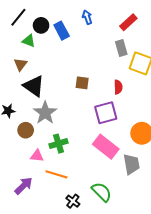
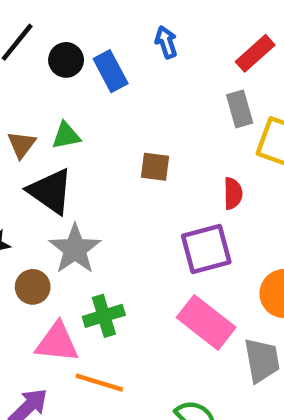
green triangle: (29, 41) -> (66, 136), moved, turned -32
brown square: (82, 83) -> (155, 167), moved
pink triangle: (37, 156) -> (57, 343), size x1.5

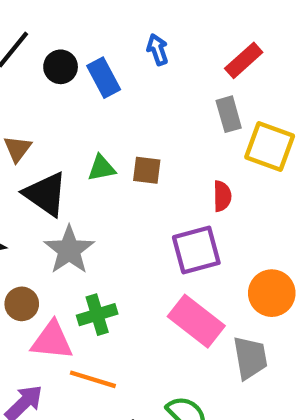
green triangle: (66, 136) -> (101, 168), moved
brown circle: (33, 287) -> (22, 304), moved

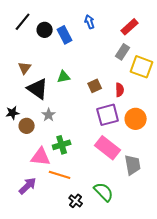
gray rectangle: (229, 114) -> (123, 52), turned 49
brown square: (147, 170) -> (95, 86), moved, turned -32
gray star: (69, 250) -> (49, 115), size x0.6
orange circle: (272, 293) -> (136, 119), moved
brown circle: (22, 304) -> (27, 126), moved

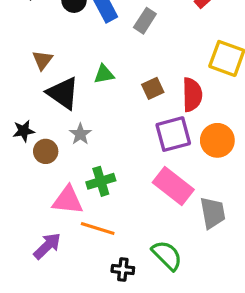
gray rectangle: (123, 52) -> (145, 21), moved
red semicircle: (120, 90) -> (192, 95), size x1.5
black cross: (76, 201) -> (123, 270), turned -32

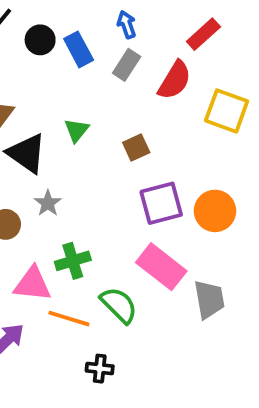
green triangle: (104, 74) -> (77, 130), turned -40
red semicircle: (192, 95) -> (175, 80), moved, turned 32
green semicircle: (167, 255) -> (119, 305), moved

